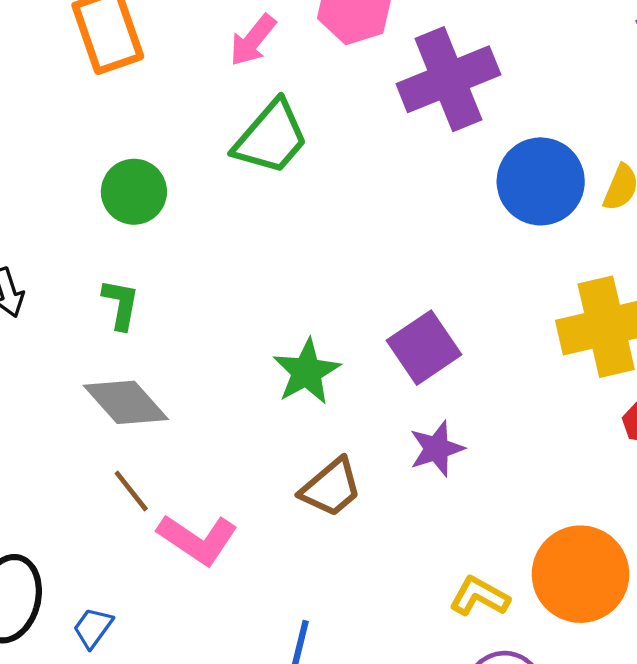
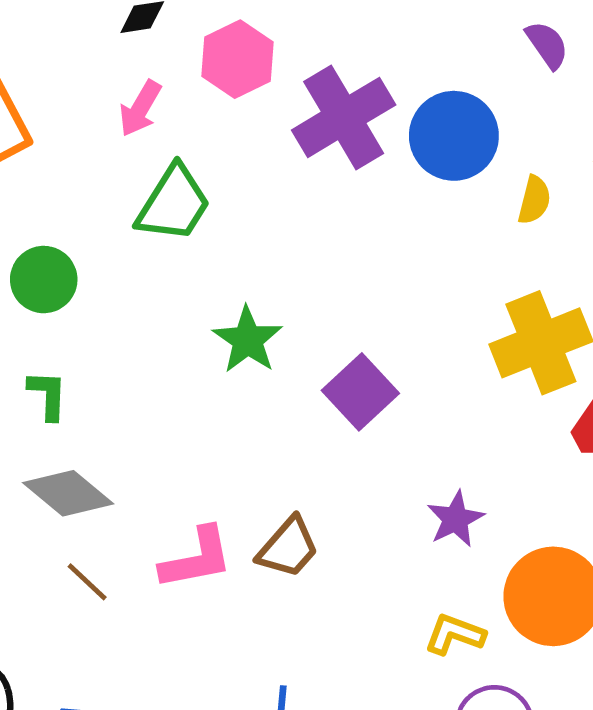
blue circle: (541, 181) -> (454, 136), moved
green star: (307, 372) -> (248, 340), moved
purple star: (437, 449) -> (455, 519), moved
pink L-shape: (198, 539) -> (197, 558), moved, turned -36

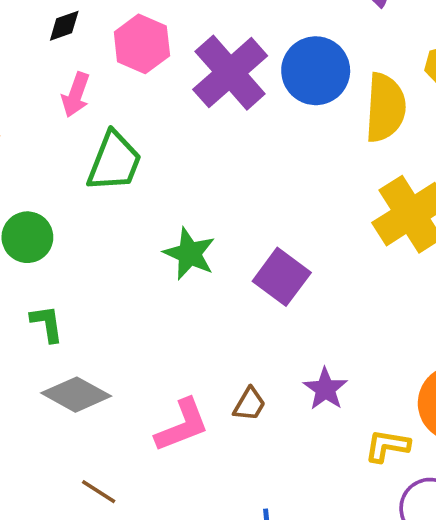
yellow semicircle: (534, 200) -> (385, 108), size x1.8
purple star: (455, 519) -> (325, 389), moved
brown trapezoid: (288, 548) -> (249, 404), size x0.7
brown line: (87, 582) -> (99, 492), moved

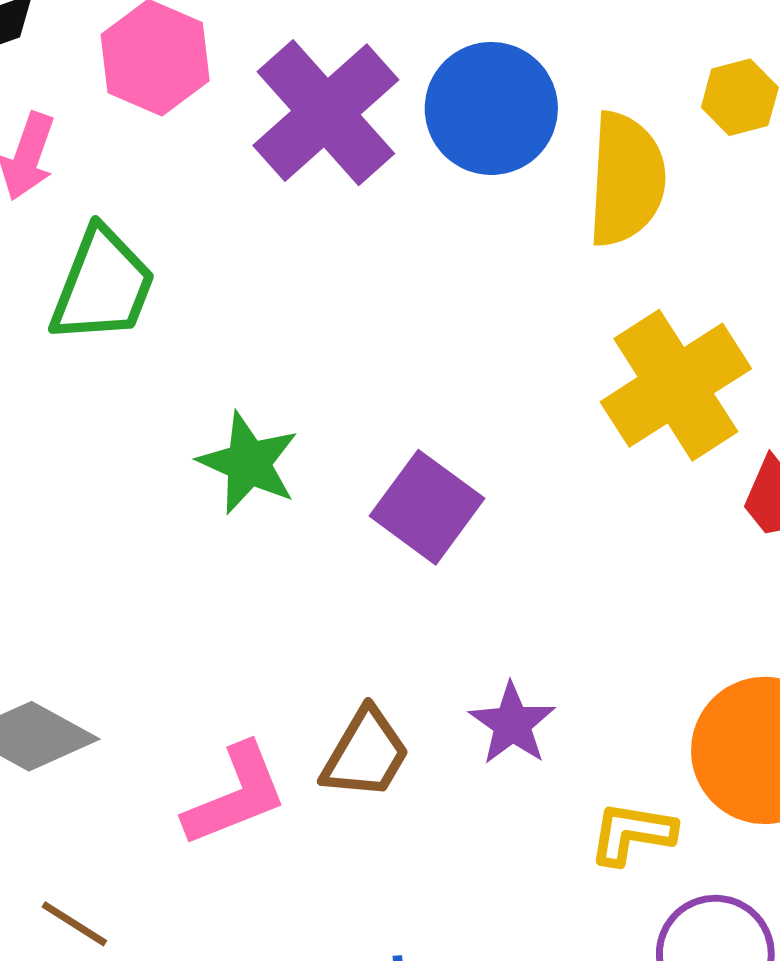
brown trapezoid: (249, 404) -> (366, 754), size x1.4

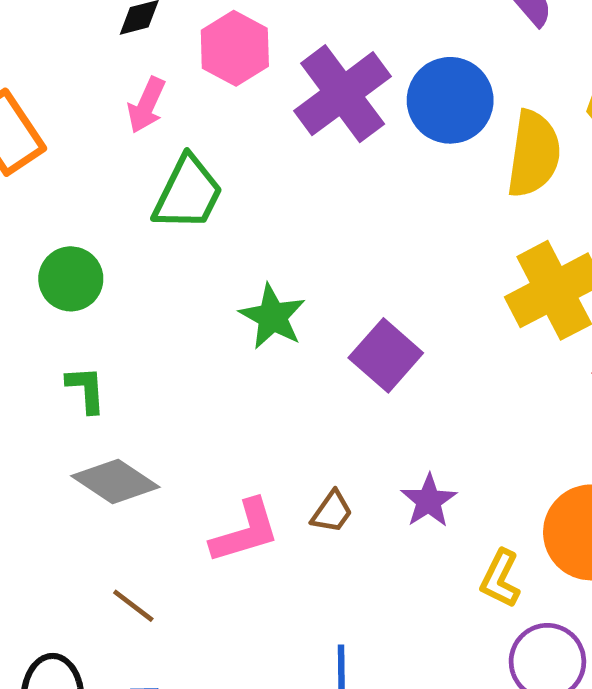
brown trapezoid: (366, 754) -> (332, 512), size x0.7
yellow L-shape: (632, 833) -> (500, 579), turned -78

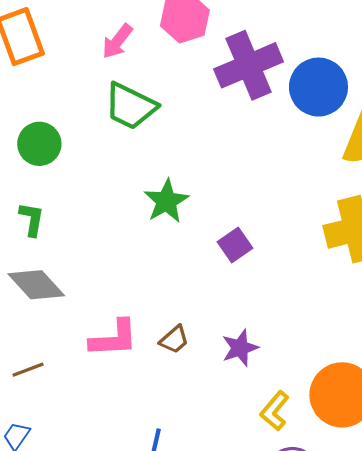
green trapezoid: (188, 193) -> (130, 106), turned 76
purple square: (386, 355) -> (235, 245), size x0.7
brown line: (133, 606) -> (28, 370), turned -72

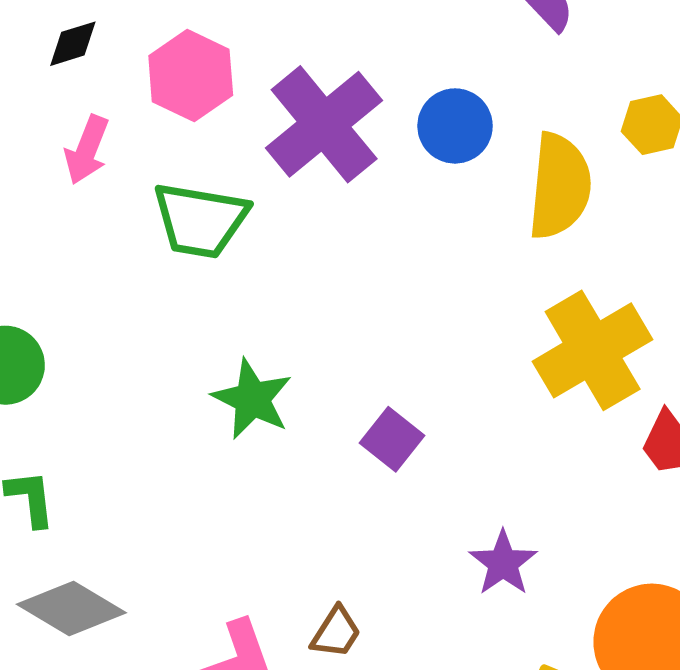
blue circle: (318, 87) -> (455, 126), size x0.7
green trapezoid: (130, 106) -> (200, 220), moved
purple star: (240, 348) -> (503, 563), moved

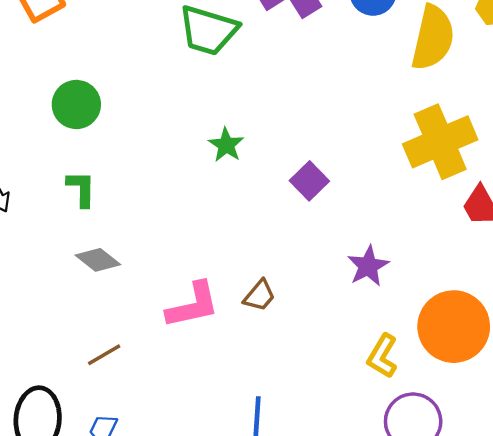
green star: (252, 399) -> (226, 145), size x0.7
gray diamond: (71, 608) -> (98, 260), size x0.7

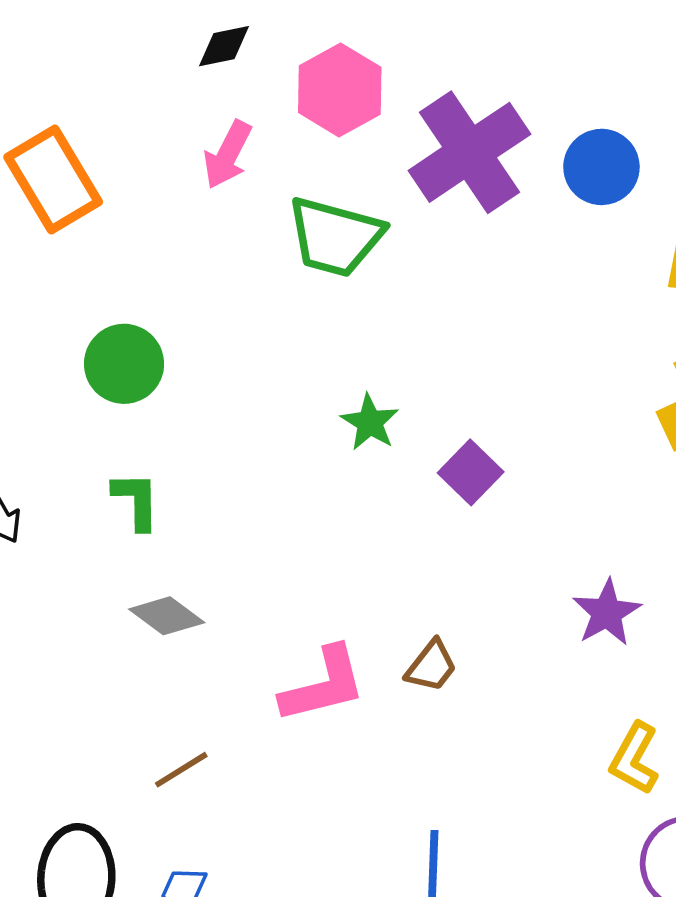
purple square: (309, 181) -> (471, 472), moved

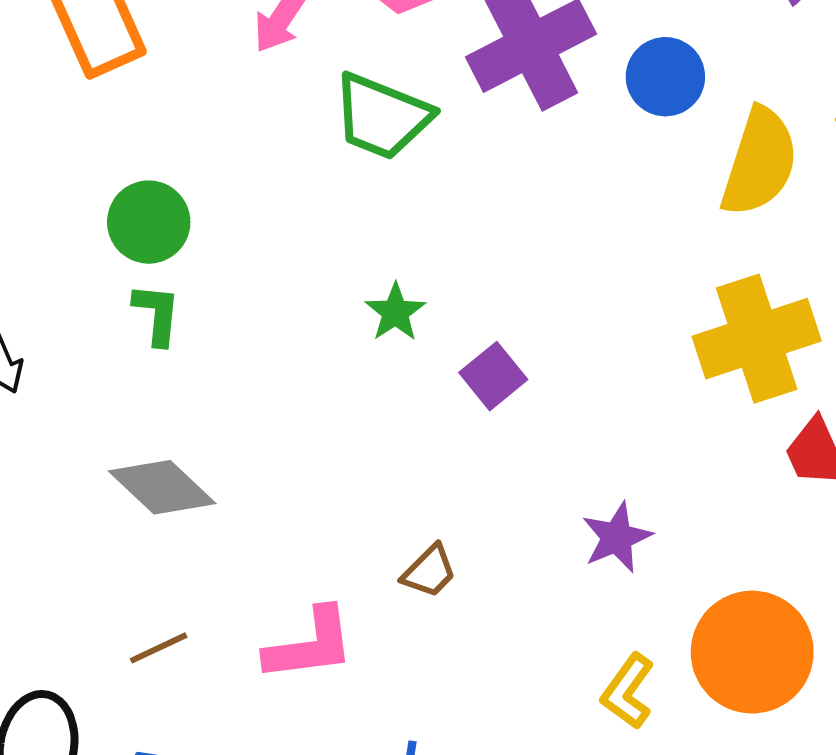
green L-shape: (136, 501) -> (157, 314), moved
gray diamond: (167, 616) -> (162, 487), size x1.4
pink L-shape: (323, 685) -> (310, 645), moved

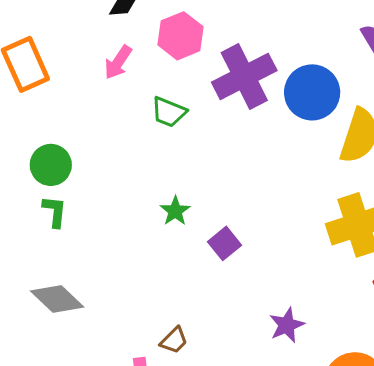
blue circle: (665, 77) -> (312, 92), size x1.4
green trapezoid: (382, 116) -> (169, 112), size x0.7
brown trapezoid: (429, 571) -> (174, 340), moved

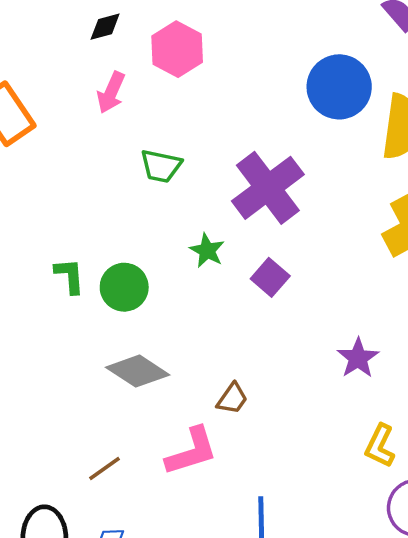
purple cross: (244, 76) -> (268, 188), moved
green trapezoid: (169, 112) -> (161, 166), moved
green circle: (51, 165) -> (124, 287), moved
gray diamond: (57, 299) -> (138, 371), moved

